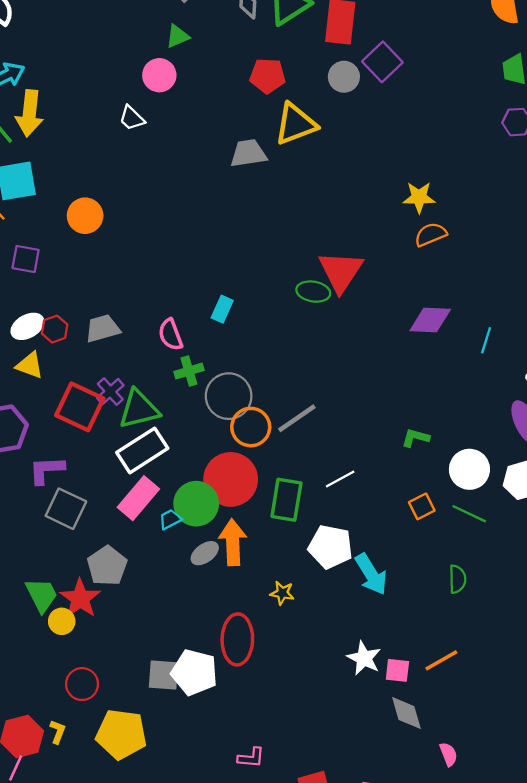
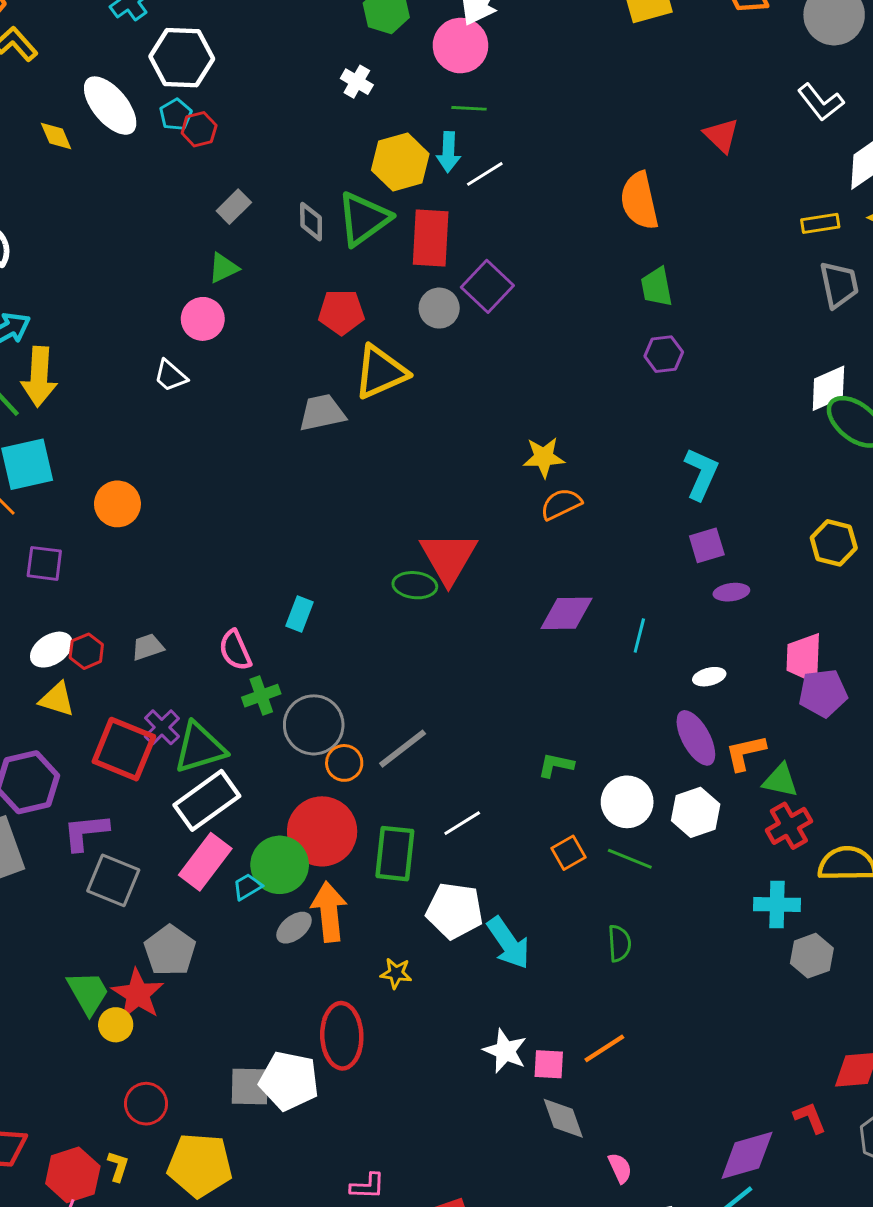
gray trapezoid: (103, 328) -> (148, 647), size x0.7
orange circle: (251, 427) -> (344, 763), size x0.7

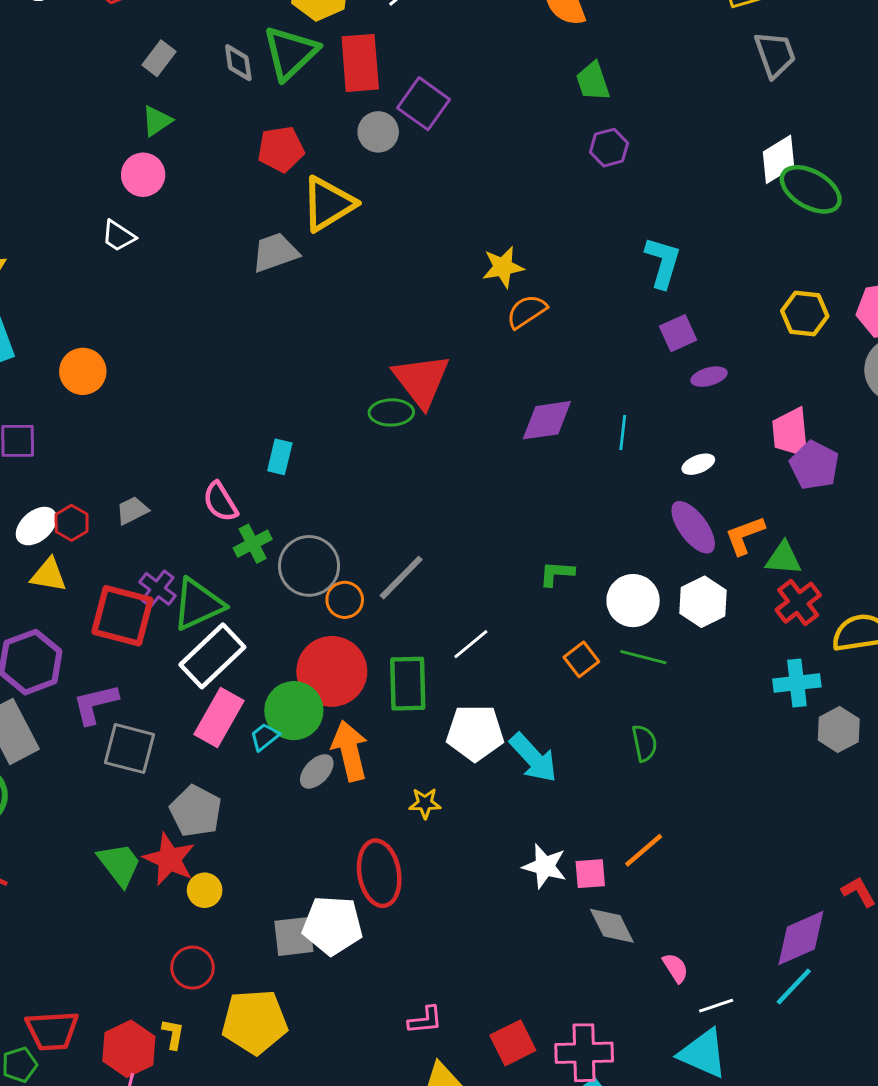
purple pentagon: (823, 693) -> (814, 465), turned -30
yellow circle: (116, 1025) -> (205, 890), moved

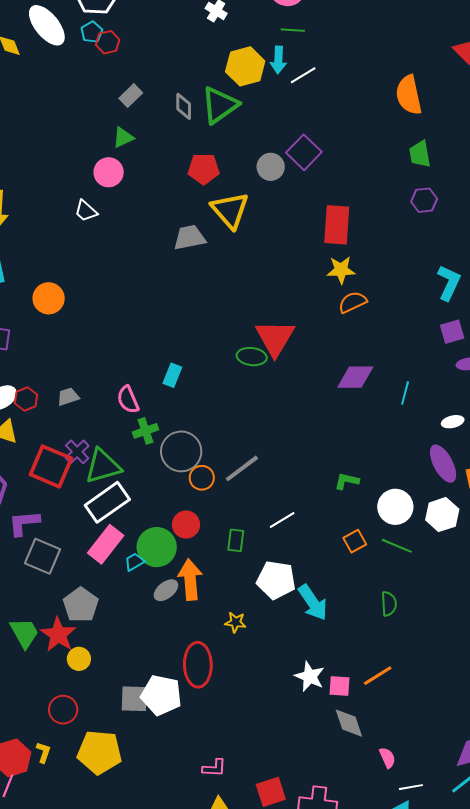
red rectangle: (360, 63) -> (337, 225), moved
yellow triangle: (328, 204) -> (230, 210), turned -48
red circle: (332, 671) -> (186, 525), size x0.6
green rectangle: (408, 684) -> (236, 540), size x0.6

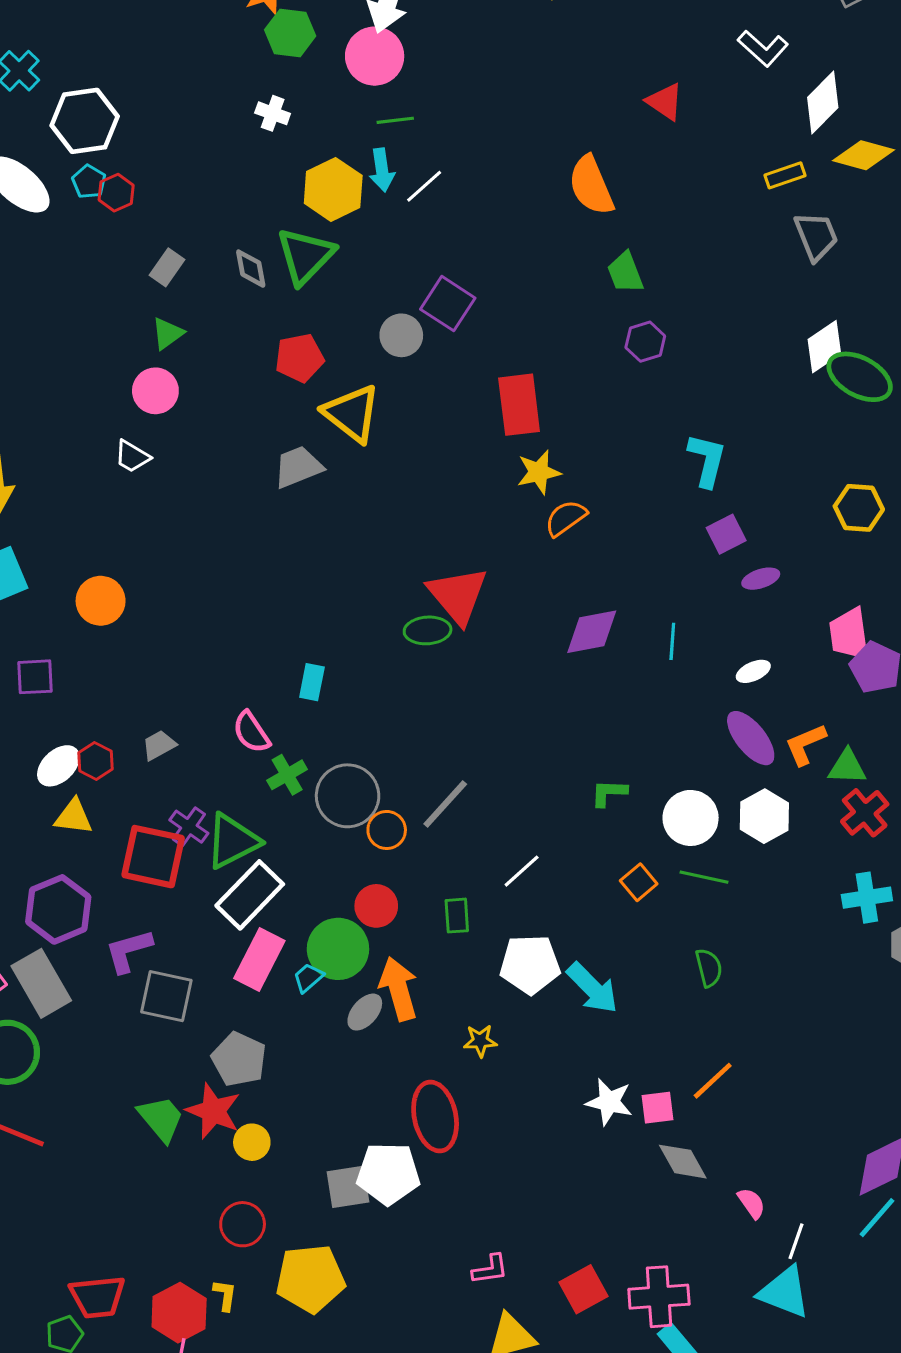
white line: (411, 787) -> (796, 1241), turned -50

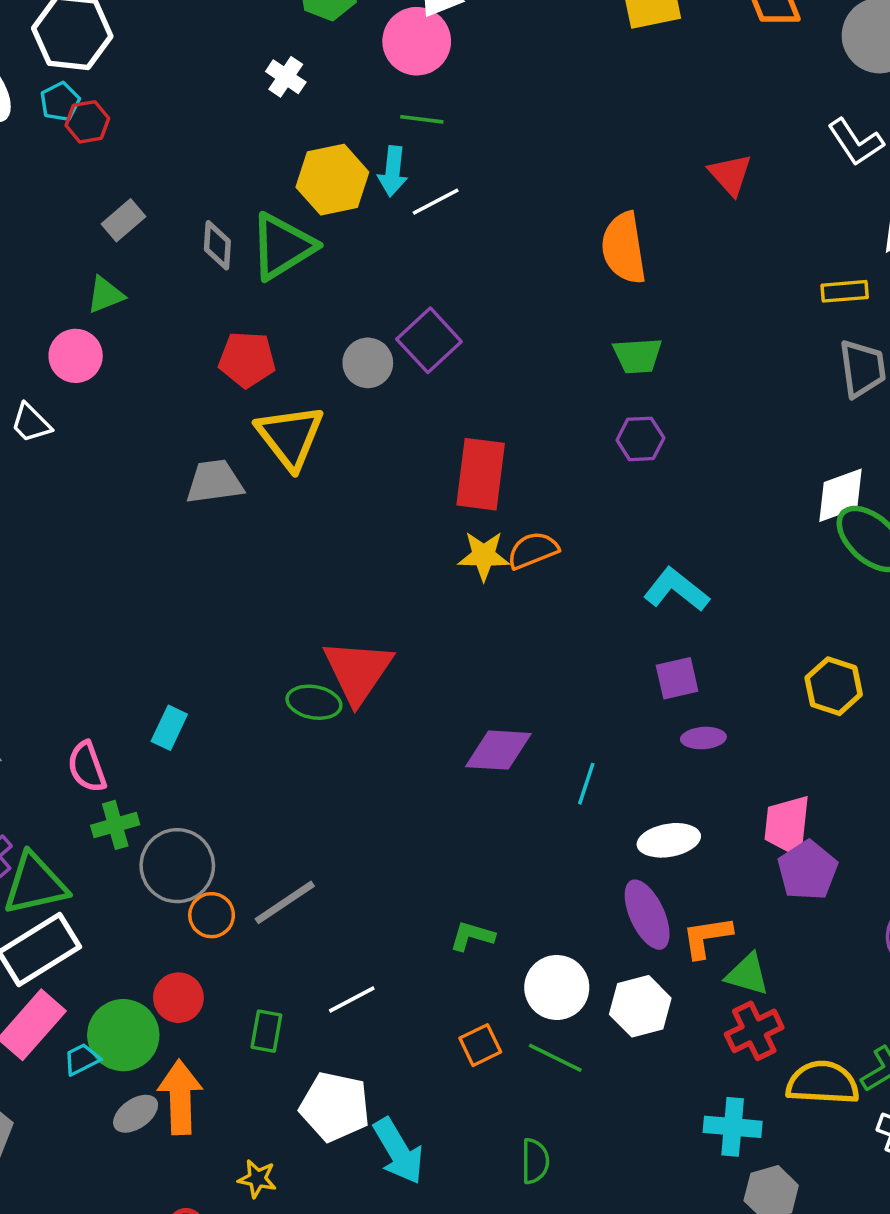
green trapezoid: (625, 273) -> (638, 356), turned -87
cyan L-shape: (707, 460) -> (676, 590), turned -80
orange semicircle: (566, 518) -> (533, 550), moved
white ellipse: (753, 671) -> (669, 840), size x1.5

